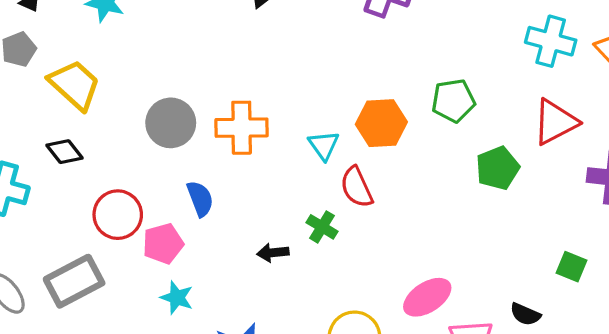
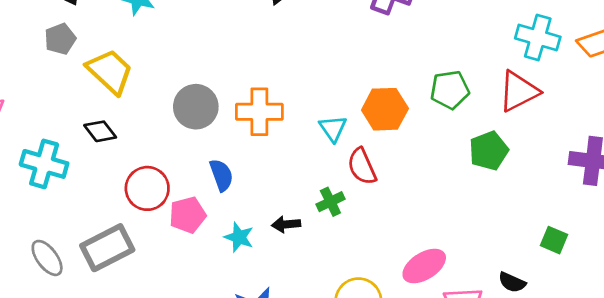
red triangle: (555, 122) -> (519, 91), moved
green cross: (322, 227) -> (330, 202), turned 32
cyan star: (177, 298) -> (239, 237), moved

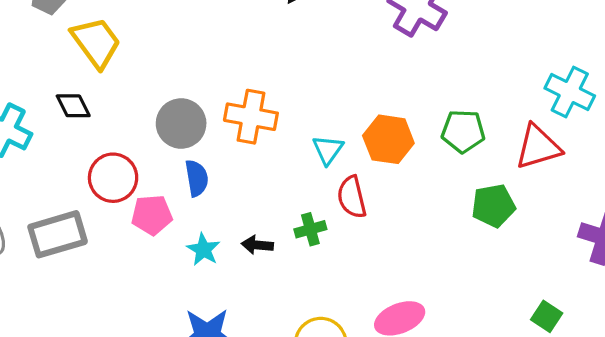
gray circle: (196, 107) -> (181, 123), moved

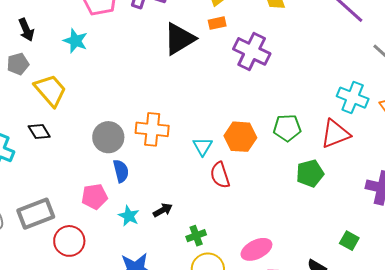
red circle: (113, 178) -> (69, 241), moved
green cross: (310, 229) -> (196, 236), moved
black arrow: (257, 245) -> (163, 210), turned 150

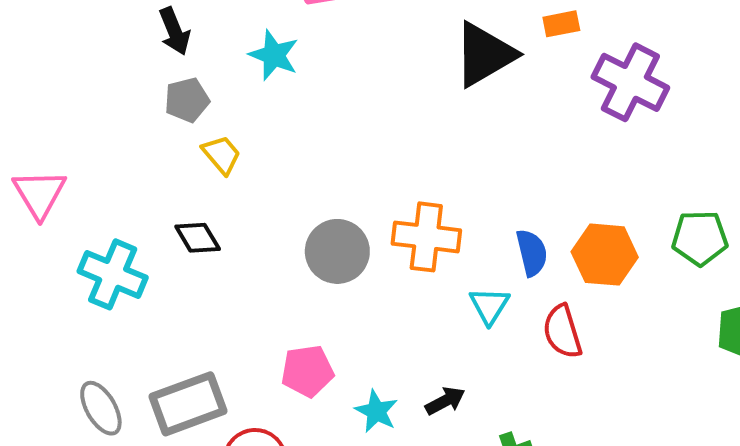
gray pentagon: (18, 64) -> (187, 100), moved
yellow trapezoid: (50, 90) -> (222, 155), size x0.6
cyan triangle: (202, 146) -> (489, 306), moved
blue semicircle: (121, 171) -> (532, 253), moved

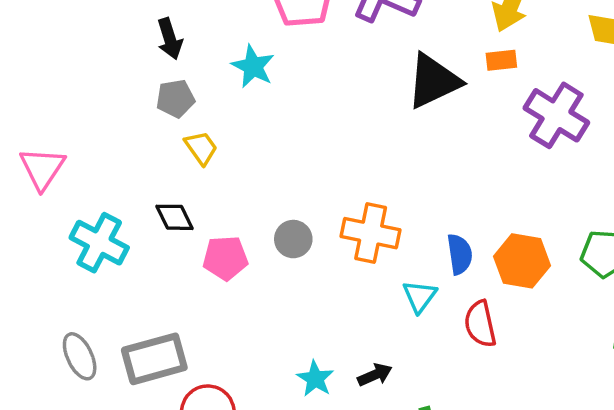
gray circle: (337, 251) -> (293, 239), size x0.7
pink pentagon: (307, 371) -> (225, 258), moved

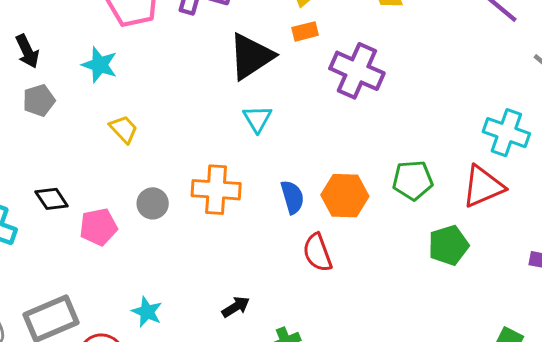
yellow trapezoid: (201, 148) -> (124, 129), moved
cyan triangle: (420, 296) -> (257, 119), moved
cyan star: (315, 379) -> (147, 312), moved

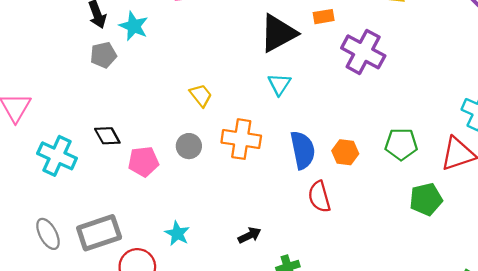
cyan star: (100, 65) -> (134, 26), moved
yellow trapezoid: (124, 129) -> (201, 95), moved
orange hexagon: (345, 196) -> (345, 152), size x0.7
blue semicircle: (292, 197) -> (303, 150), size x1.4

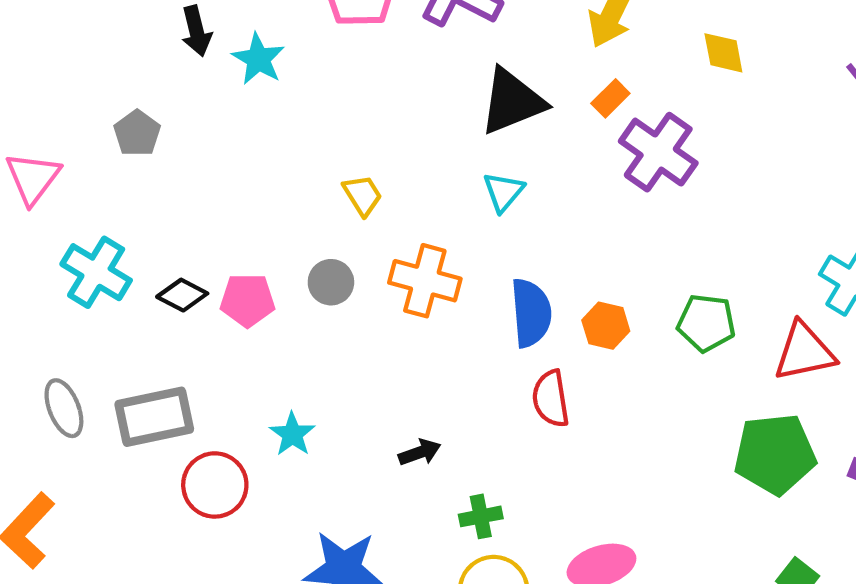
orange rectangle: (324, 17) -> (610, 98), moved, turned -42
gray pentagon: (103, 55) -> (137, 133), moved, turned -30
black diamond: (107, 136) -> (182, 295), moved, turned -40
green pentagon: (426, 199) -> (775, 454), moved, size x1.4

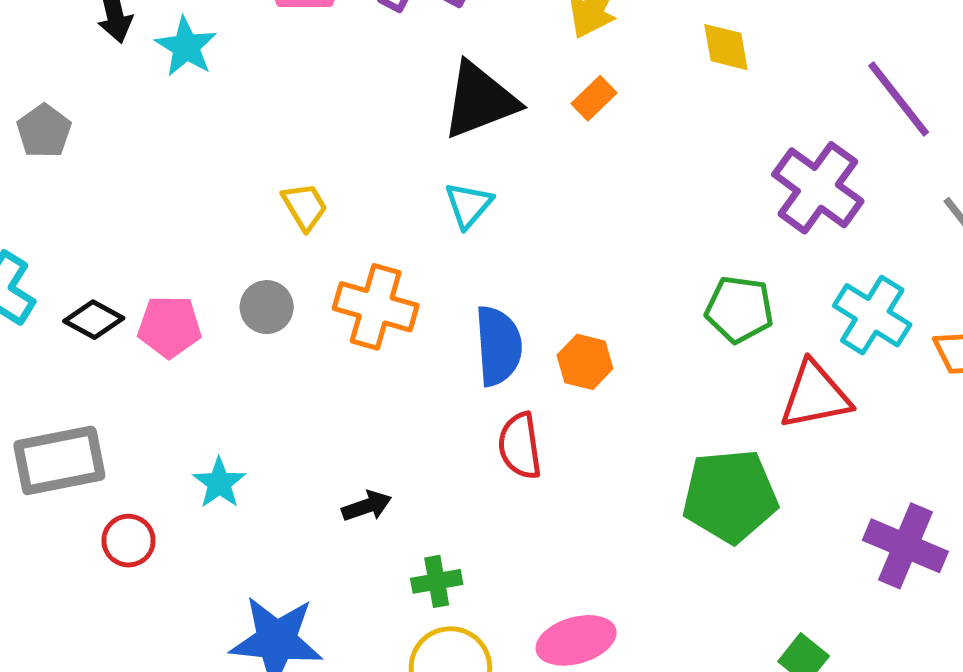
purple cross: (658, 152) -> (818, 188), moved
green pentagon: (706, 323) -> (739, 309), moved
green pentagon: (775, 454) -> (730, 496), moved
red circle: (215, 485) -> (129, 541), size x0.7

